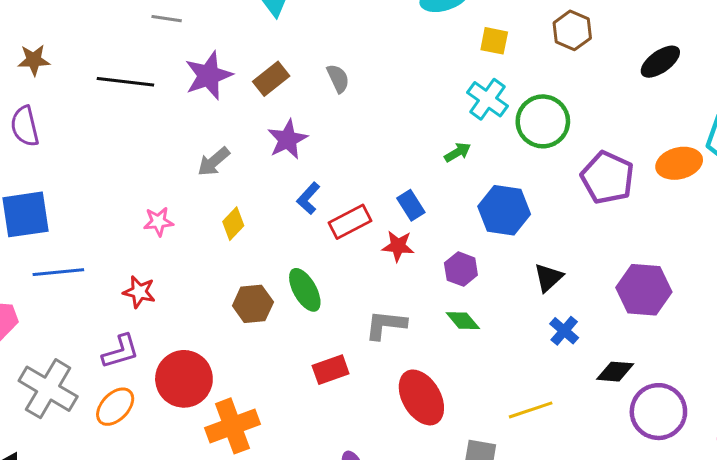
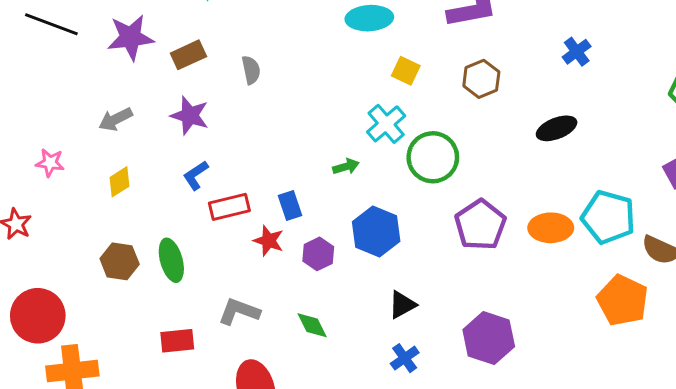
purple star: (288, 139) -> (190, 115), turned 30
purple hexagon: (461, 269) -> (318, 254), moved

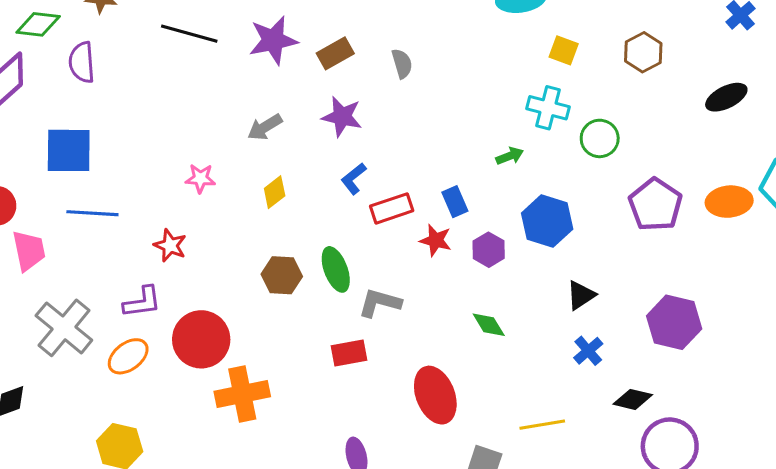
cyan cross: (386, 124) -> (548, 108), turned -30
green circle: (433, 157) -> (600, 138), size x0.7
gray L-shape: (239, 312) -> (380, 303), moved

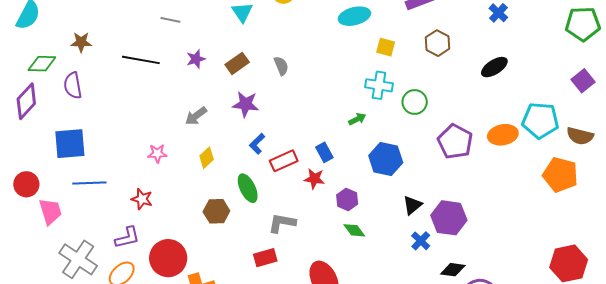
purple star: (273, 40) -> (196, 59), size x0.6
purple hexagon: (489, 250) -> (347, 200), moved
green ellipse: (336, 269) -> (248, 188), moved
purple hexagon: (674, 322) -> (449, 218), moved

